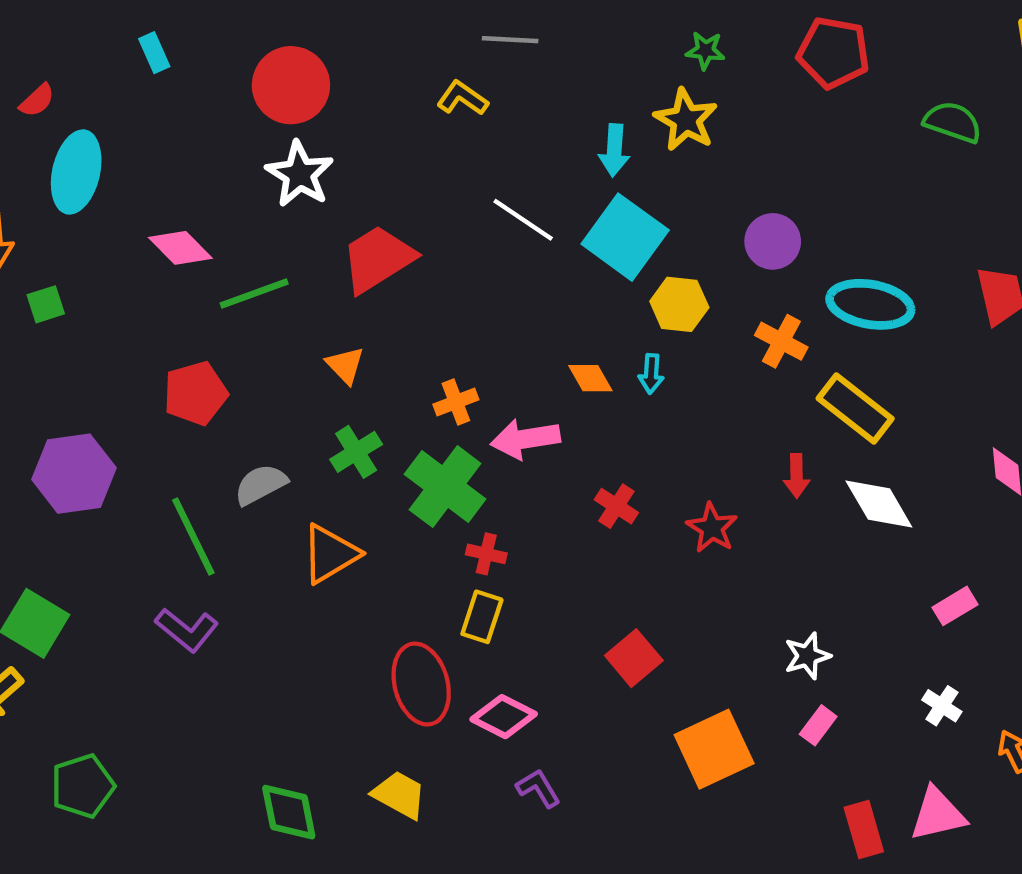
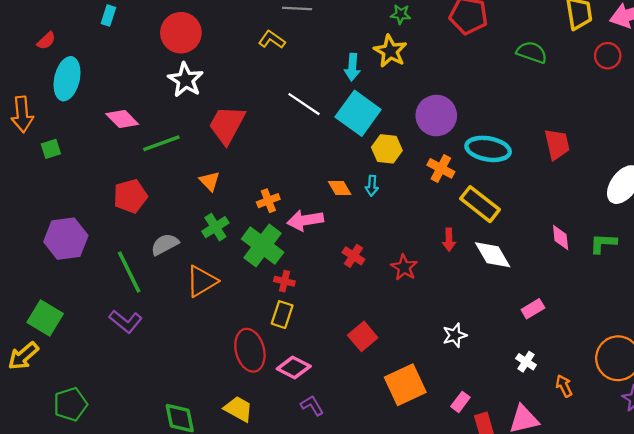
cyan rectangle: (154, 53) -> (108, 15), turned 42
purple circle: (773, 241) -> (436, 116), size x1.4
red trapezoid: (378, 259) -> (227, 125), turned -30
pink rectangle: (818, 725) -> (460, 402), moved

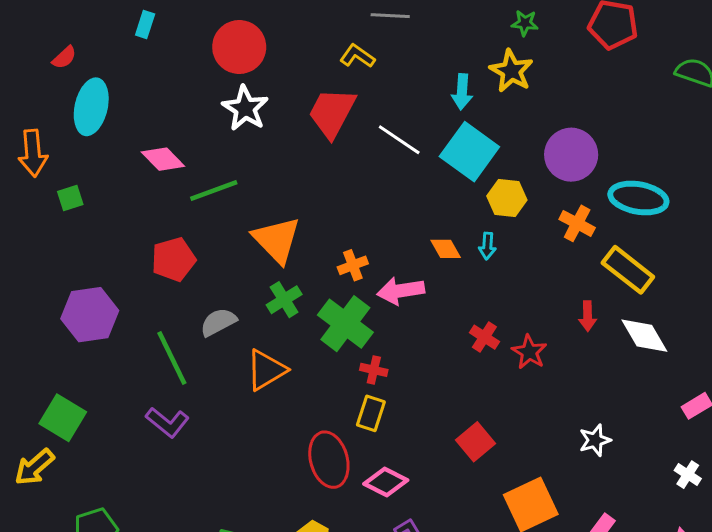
red trapezoid: (227, 125) -> (332, 113), moved
orange triangle: (210, 181) -> (277, 240), size x1.8
red cross: (353, 256) -> (484, 337), moved

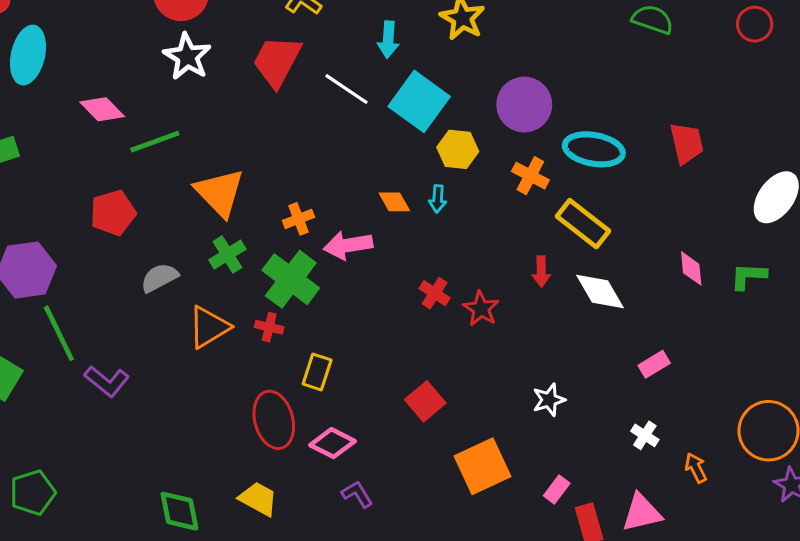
cyan arrow: (462, 92) -> (388, 40), moved
green line: (172, 358) -> (59, 333), moved
red cross: (374, 370) -> (269, 327), moved

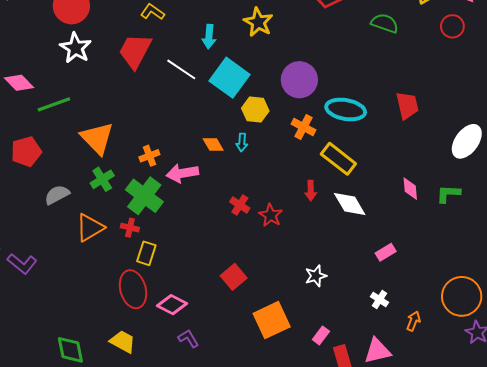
yellow rectangle: (317, 372) -> (146, 253), moved
orange arrow: (696, 468) -> (413, 321), turned 48

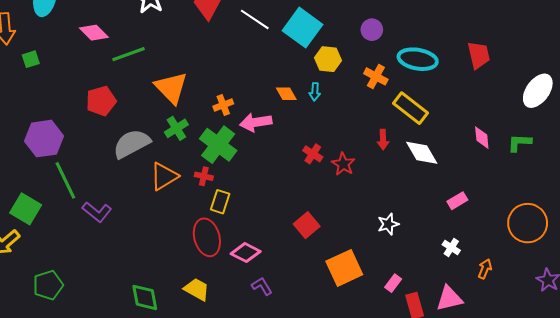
purple circle: (299, 80) -> (372, 30), size x0.6
gray semicircle: (57, 195) -> (132, 144), size x1.5
orange circle: (462, 296) -> (528, 223), moved

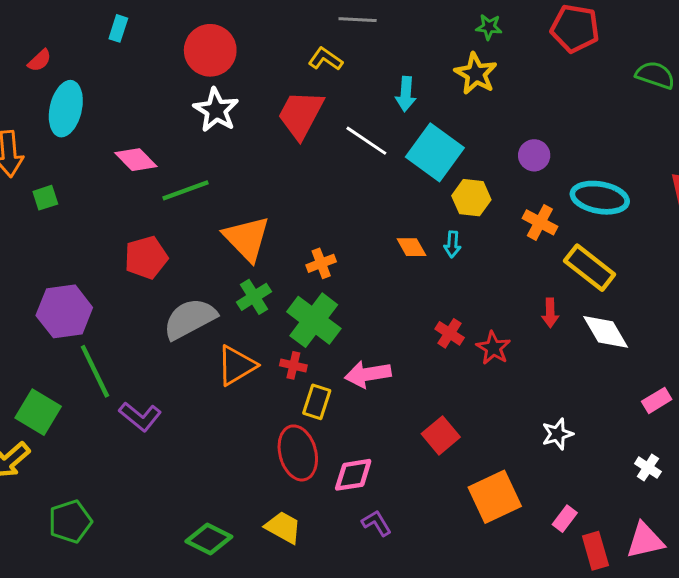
pink arrow: (256, 122) -> (368, 374), moved
pink diamond: (246, 253) -> (353, 475), turned -36
green diamond: (145, 297) -> (209, 539), turned -52

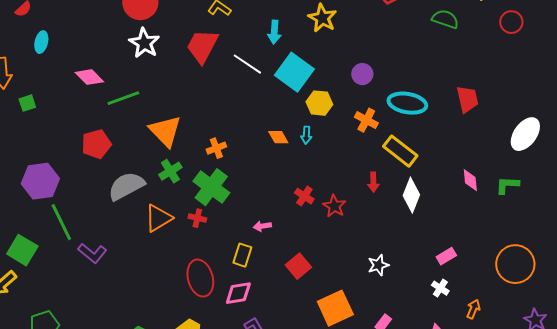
cyan ellipse: (66, 109) -> (41, 42), size x0.6
white diamond: (606, 332) -> (411, 195), turned 52
pink arrow: (368, 374) -> (262, 226), moved, size x0.6
pink rectangle: (657, 400) -> (446, 256), moved
yellow rectangle: (317, 402) -> (242, 255), moved

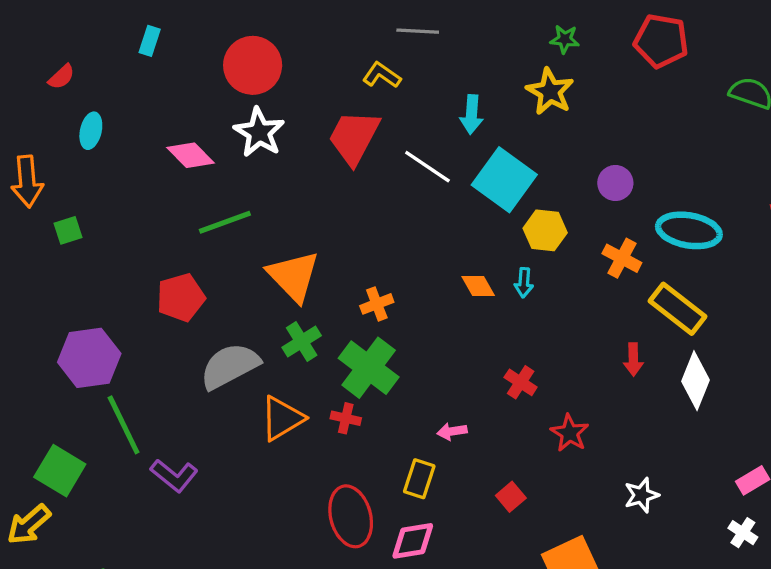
pink diamond: (89, 77) -> (191, 155), moved
red star: (334, 206) -> (570, 433), moved
red square: (298, 266) -> (511, 497), size x0.7

